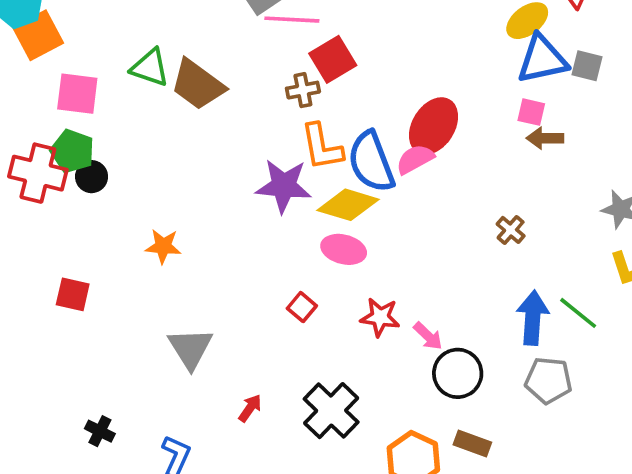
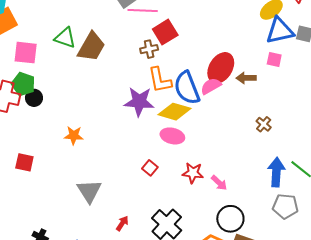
brown trapezoid: (198, 85) -> (91, 47), turned -96
brown arrow: (545, 138) -> (246, 78), moved
black circle: (458, 373) -> (230, 219), moved

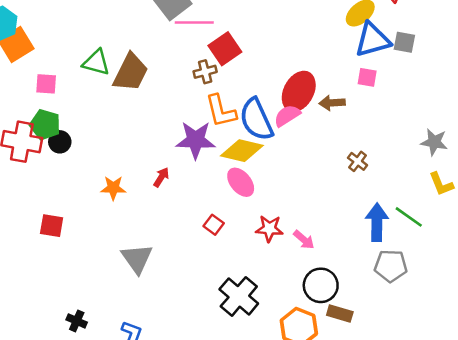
pink square: (26, 53) -> (46, 84), size x0.7
pink ellipse: (172, 136) -> (241, 182), turned 40
red arrow: (122, 223) -> (161, 177), moved

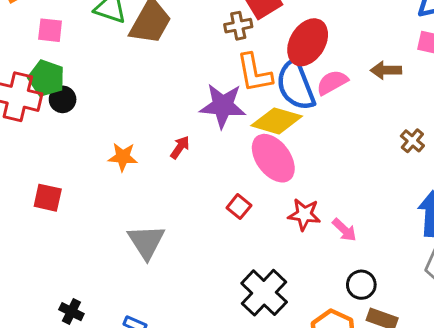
red ellipse: (299, 91) -> (308, 42), moved
pink ellipse: (241, 182) -> (273, 158), size x1.4
black circle: (321, 285) -> (361, 285), size x0.7

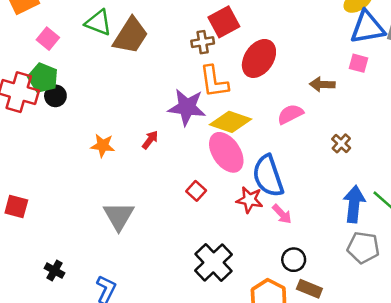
pink square: (50, 30) -> (48, 39), turned 30
pink semicircle: (332, 82) -> (290, 114), moved
blue semicircle: (296, 85) -> (268, 176), moved
red square: (48, 198) -> (16, 206), moved

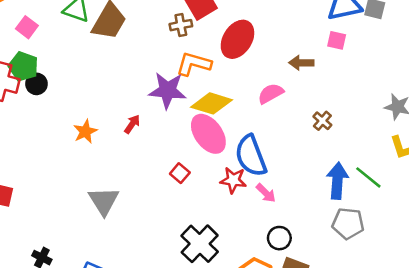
orange L-shape: (214, 82) -> (194, 64), turned 116
orange star: (103, 145) -> (85, 131), turned -30

